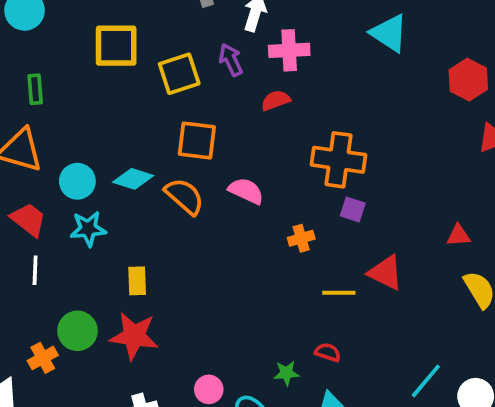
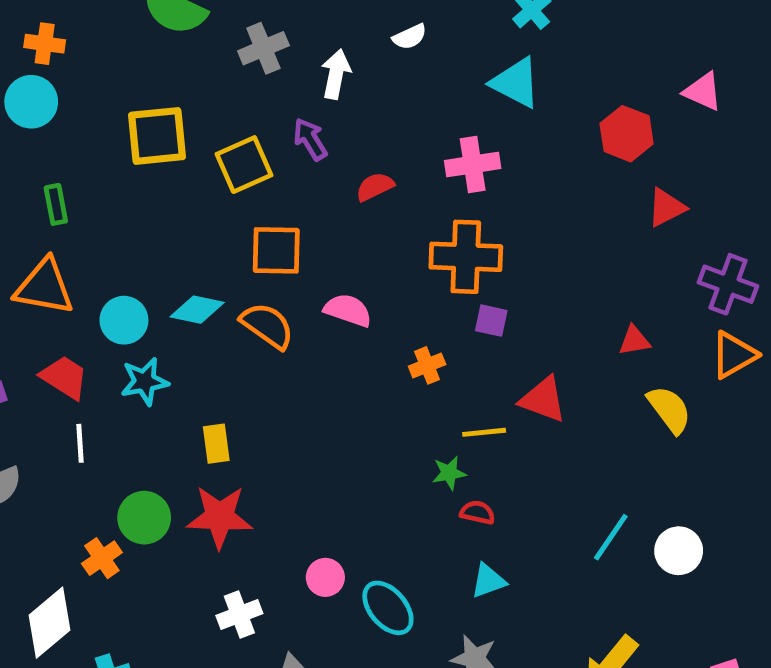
pink cross: (289, 50) -> (473, 165), moved
green star: (286, 373) -> (449, 473), moved

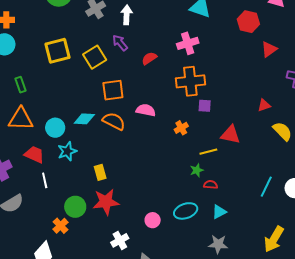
cyan ellipse: (388, 608) -> (186, 211), moved, turned -60

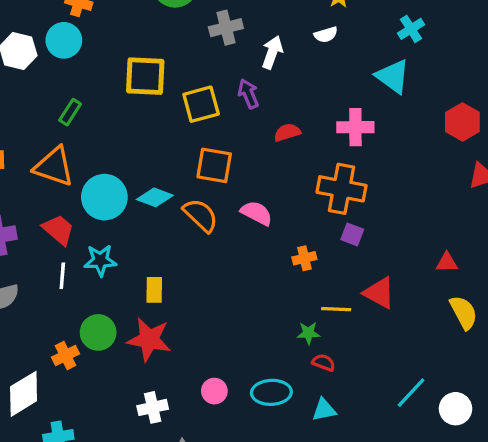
green rectangle: (21, 85) -> (70, 112), turned 35
cyan circle: (55, 128) -> (104, 197), size x1.4
cyan star: (67, 151) -> (100, 260), moved

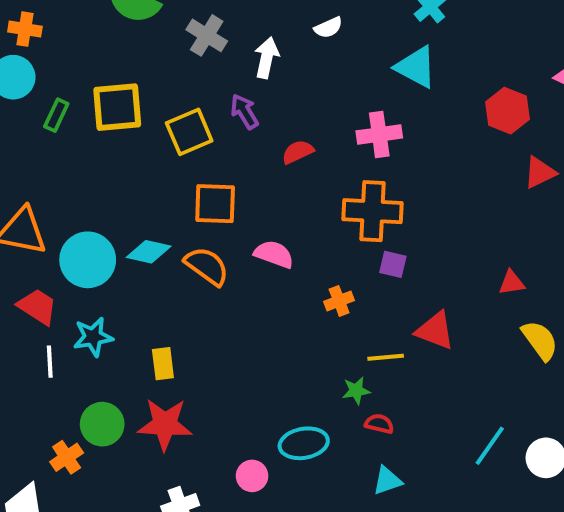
gray cross: (226, 28) -> (207, 35), turned -36
green rectangle: (70, 112) -> (56, 115), moved
cyan ellipse: (271, 392) -> (304, 443), moved

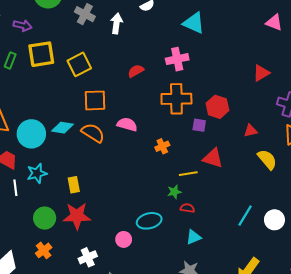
red hexagon: (507, 111) -> (217, 107), moved
purple arrow: (245, 112) -> (23, 26), moved, turned 138
purple square: (393, 264) -> (199, 125), moved
orange cross: (67, 457) -> (44, 250), moved

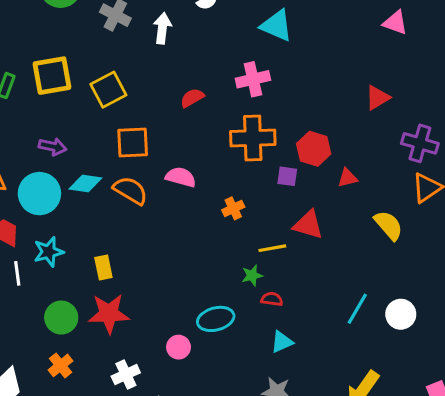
purple arrow: (23, 26) -> (53, 147), moved
red triangle: (251, 131) -> (348, 178), moved

